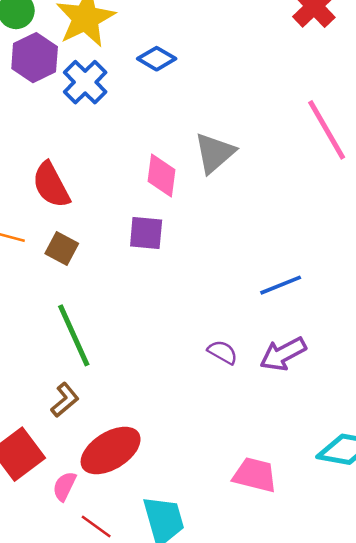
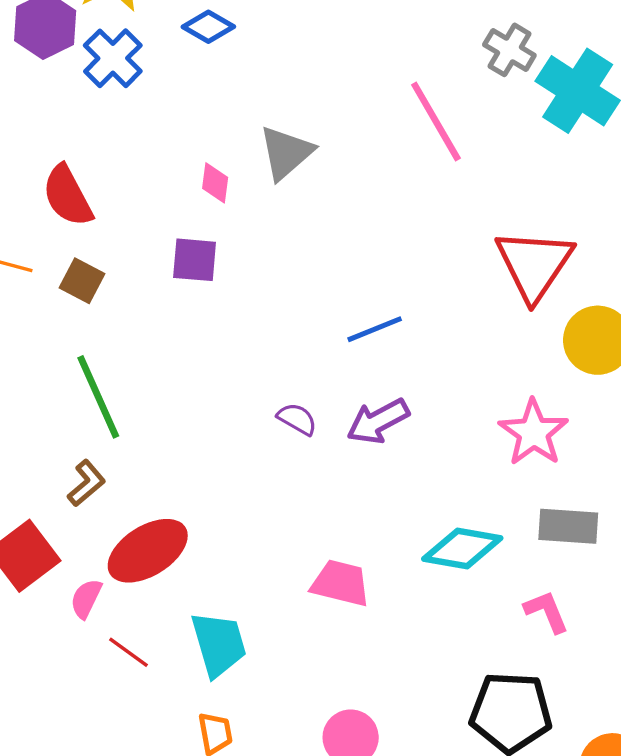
pink diamond: (162, 175) -> (215, 183), size x0.7

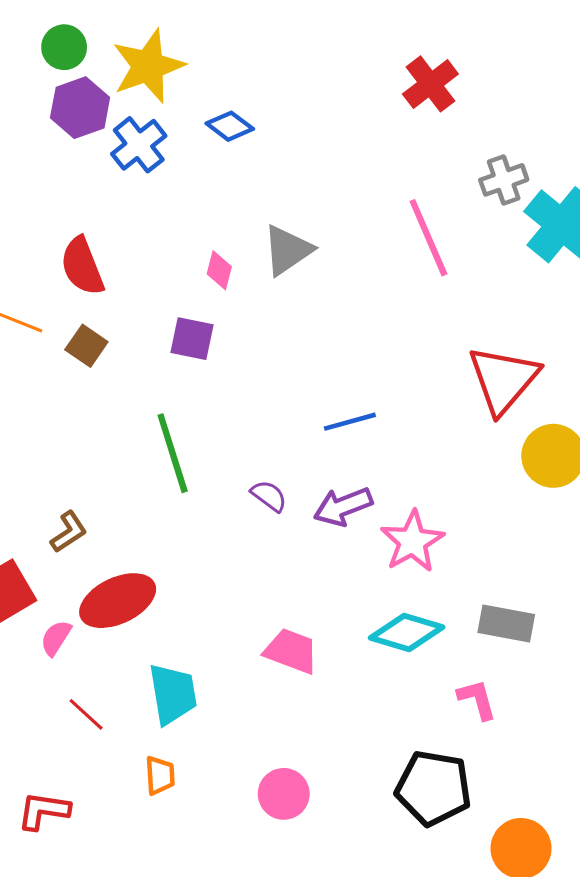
gray cross: (509, 50) -> (504, 180), turned 33
green line: (98, 397) -> (173, 453), moved
pink star: (533, 433) -> (412, 541), moved
red line: (128, 652) -> (86, 714), moved

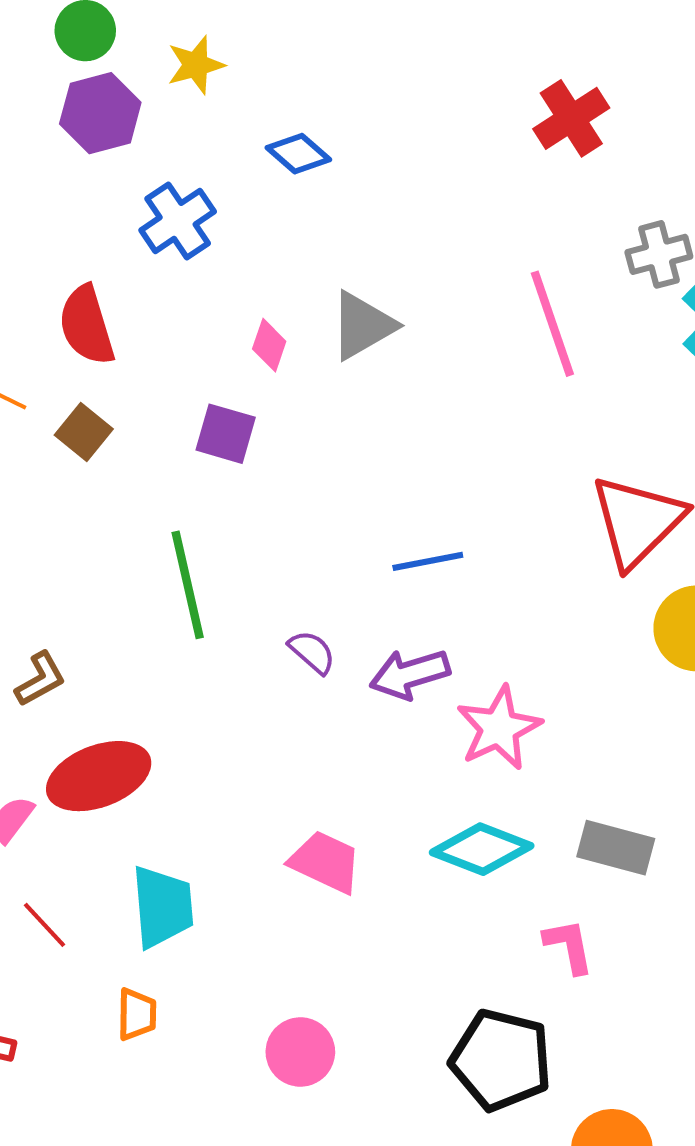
yellow star: (148, 66) -> (196, 65), size x0.6
blue cross: (139, 145) -> (178, 221), moved

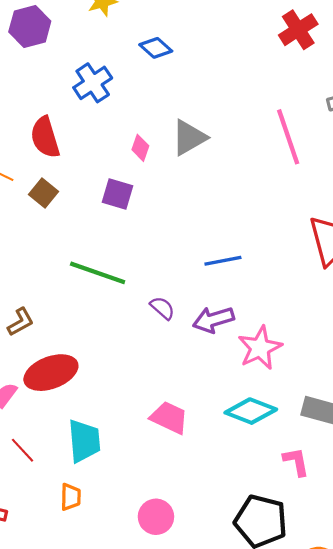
purple hexagon: (100, 113) -> (30, 26), moved
green line: (188, 585) -> (98, 273), turned -58

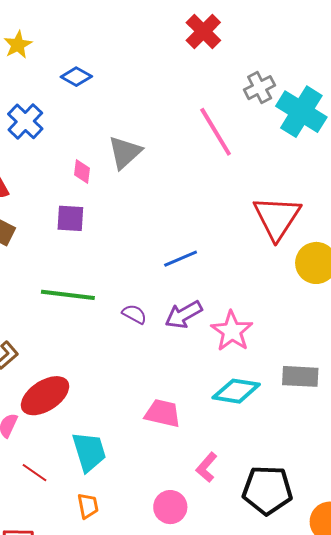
pink L-shape: (296, 462) -> (207, 467), moved, turned -116

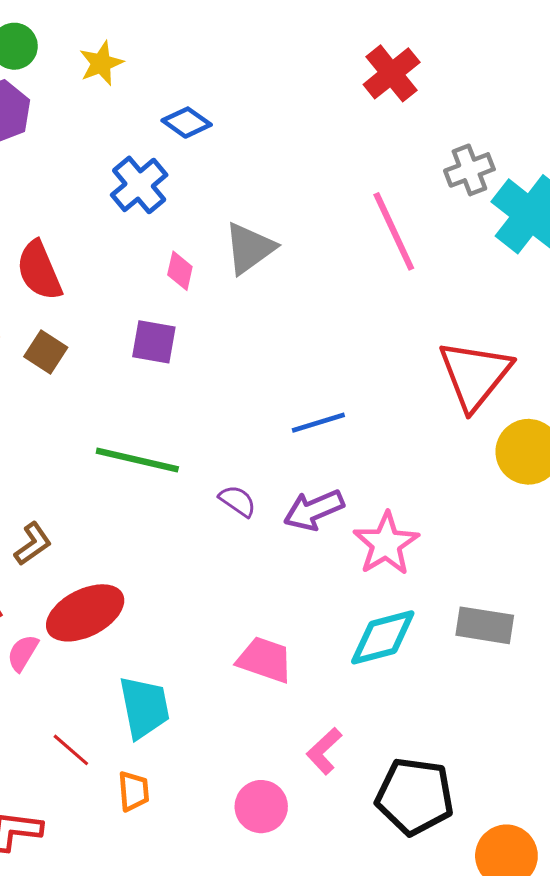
blue cross: (25, 121) -> (139, 185), moved
cyan diamond: (236, 391) -> (383, 637), turned -30
red line: (34, 473) -> (71, 750), moved

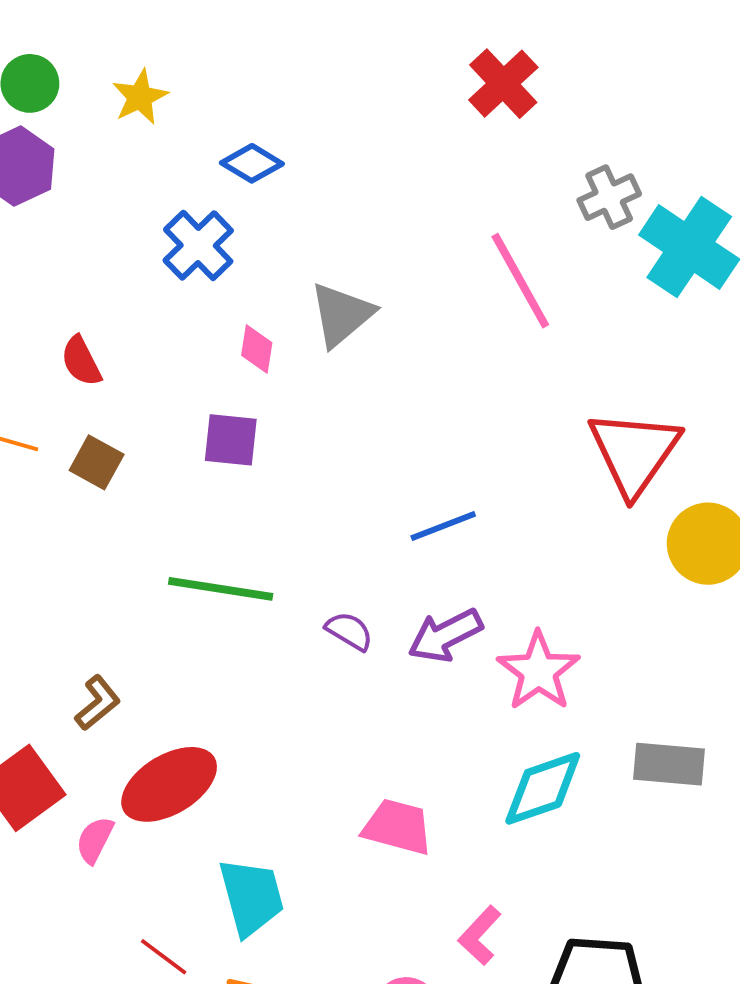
red semicircle: (39, 271) -> (81, 361), size x0.7

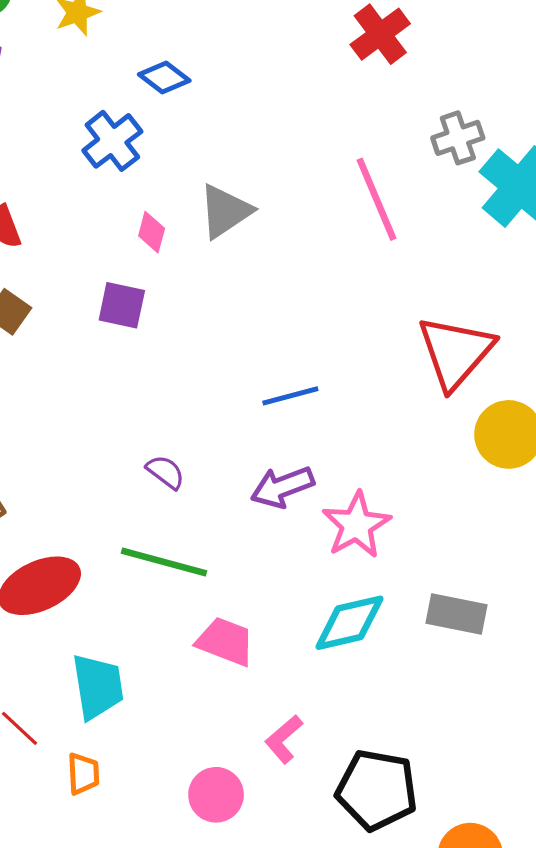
green line: (221, 589) -> (164, 562), moved
purple semicircle: (349, 631) -> (165, 472), moved

